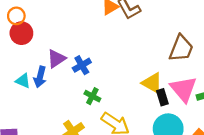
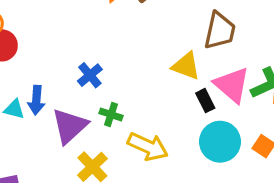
purple triangle: (56, 59) -> (70, 126), moved, size x1.4
yellow triangle: (152, 83) -> (186, 66), moved

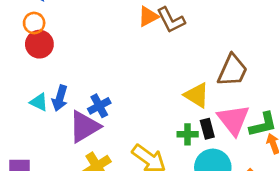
blue cross: (90, 75) -> (99, 106), moved
green cross: (111, 114) -> (188, 134), moved, turned -30

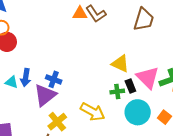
orange triangle: (148, 16) -> (80, 13), turned 35
brown trapezoid: (232, 70) -> (144, 19), moved
blue cross: (99, 106) -> (54, 79), turned -35

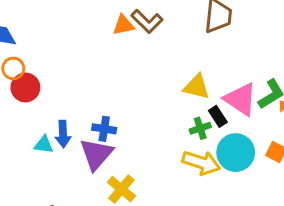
yellow arrow: (93, 112) -> (201, 163), moved

